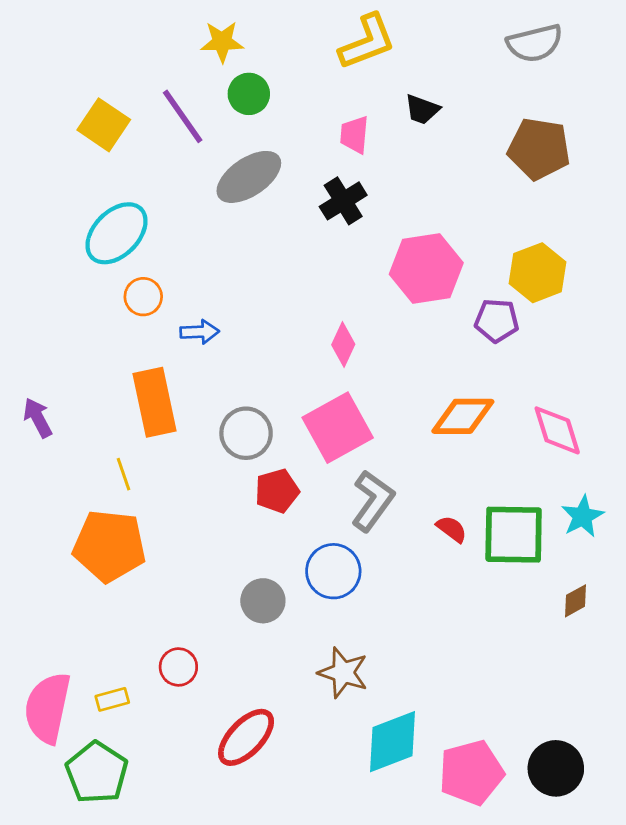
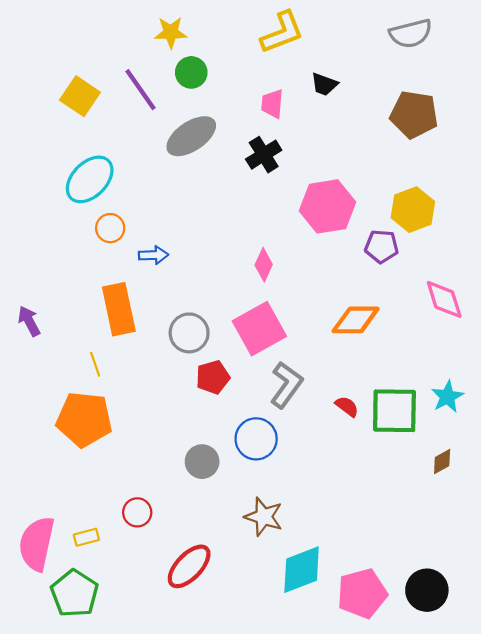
pink diamond: (557, 430) -> (444, 299), moved

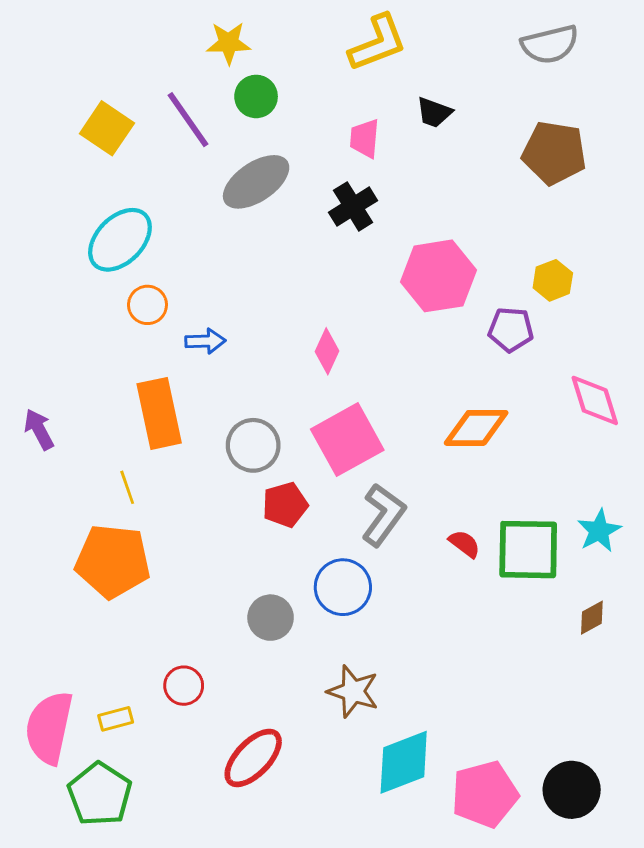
yellow hexagon: (413, 210) -> (553, 280), size x0.7
pink diamond: (264, 265) -> (327, 351), moved

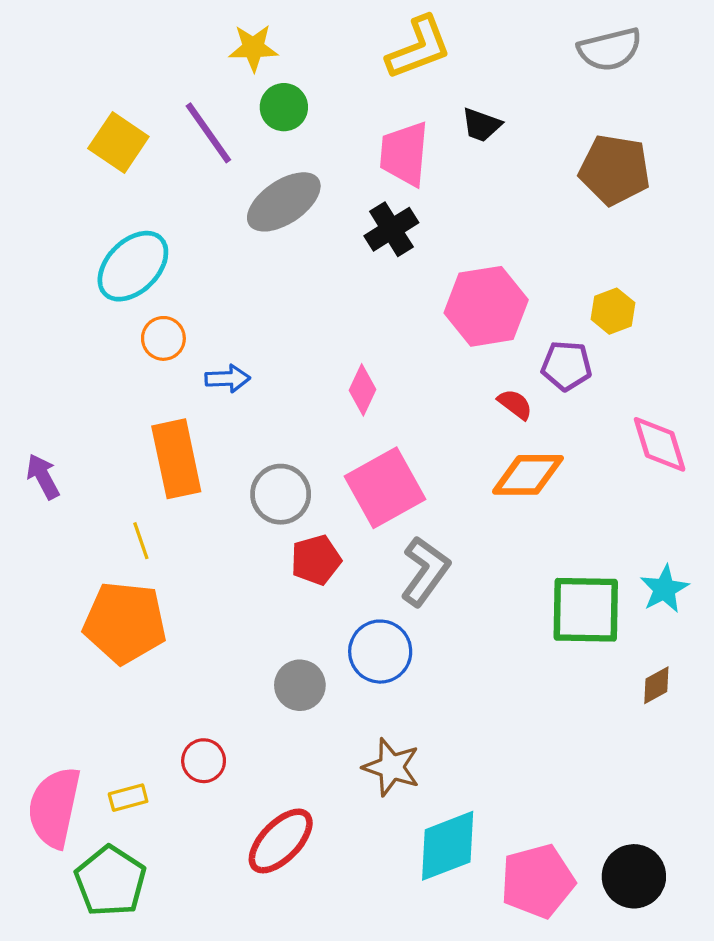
pink trapezoid: (365, 138) -> (404, 154), size x1.5
red semicircle: (464, 544) -> (515, 404), moved

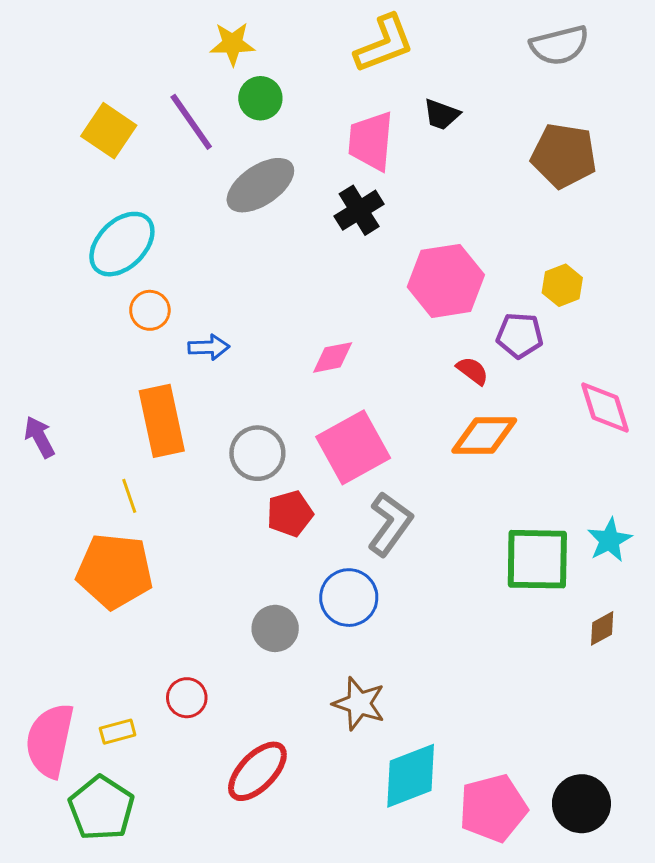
pink diamond: (363, 390) -> (333, 357), turned 54

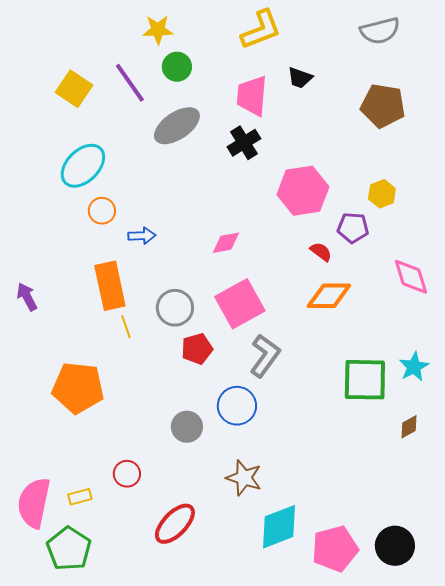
yellow line: (129, 496) -> (126, 327), moved

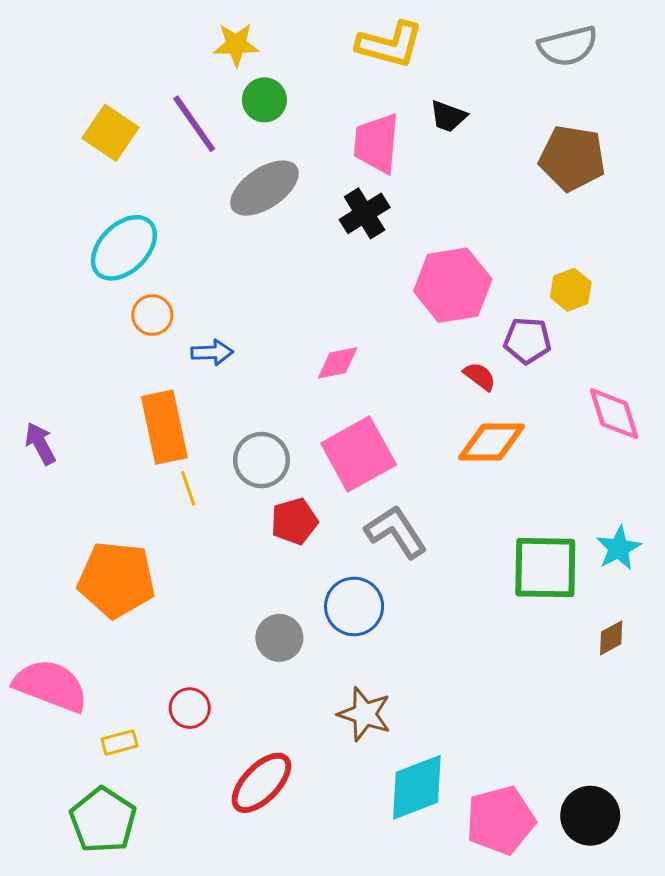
yellow L-shape: (261, 30) -> (390, 45), turned 36
gray L-shape: (265, 356) -> (396, 532), turned -69
pink semicircle: (34, 503) -> (51, 686), moved, turned 99

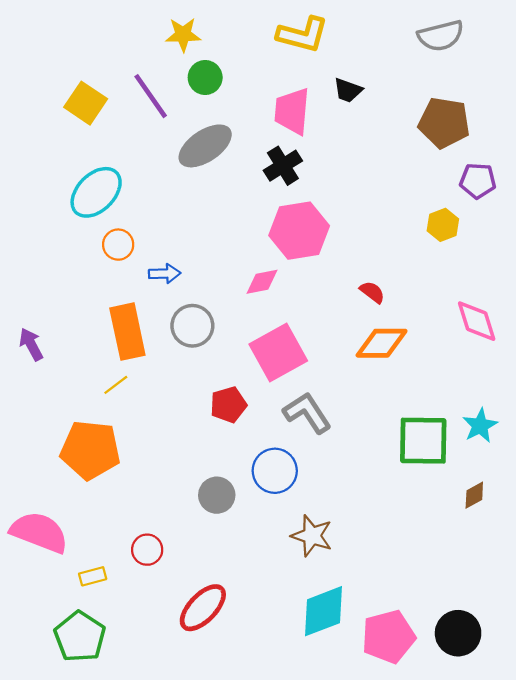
pink hexagon: (453, 285) -> (299, 231), moved
purple pentagon: (527, 340) -> (478, 181), moved
gray circle: (261, 460) -> (192, 326), moved
yellow line: (188, 488) -> (116, 385), moved, turned 72
brown star: (365, 714) -> (312, 536), moved

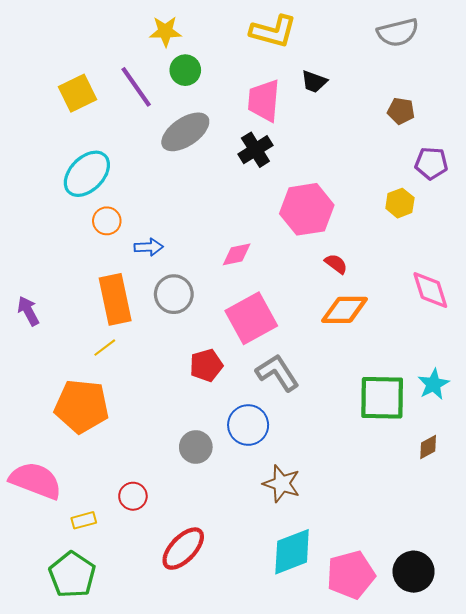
yellow square: (86, 103) -> (77, 93), turned 30
brown pentagon: (444, 123) -> (401, 111), size x0.6
pink hexagon: (299, 231) -> (307, 209), moved

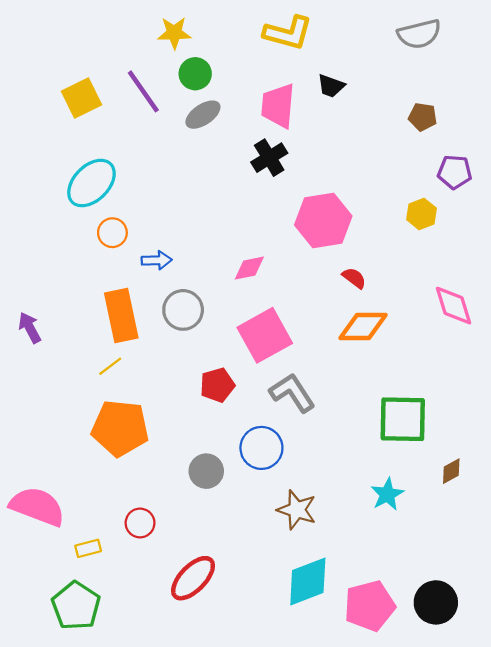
gray ellipse: (185, 132) -> (203, 115), moved, size x0.7
cyan star: (433, 384) -> (387, 494), moved
orange pentagon: (82, 406) -> (120, 428), moved

